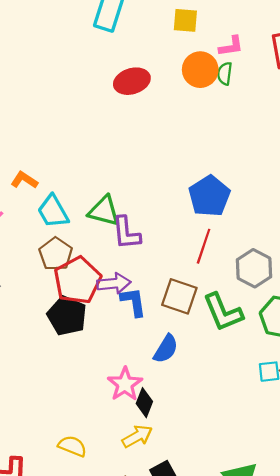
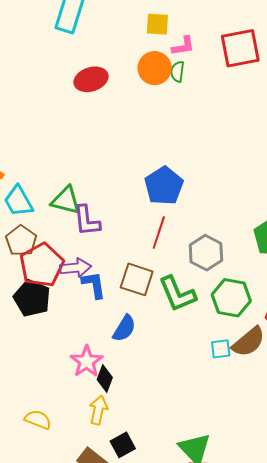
yellow square: (185, 20) -> (157, 24), moved
yellow arrow: (137, 436) -> (98, 410), turned -48

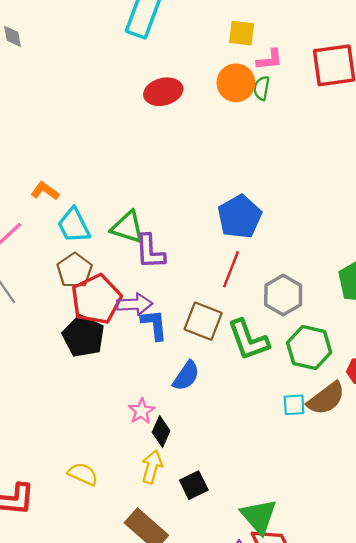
pink star: (87, 361) -> (141, 411), size x0.7
black square: (123, 445) -> (194, 485), moved

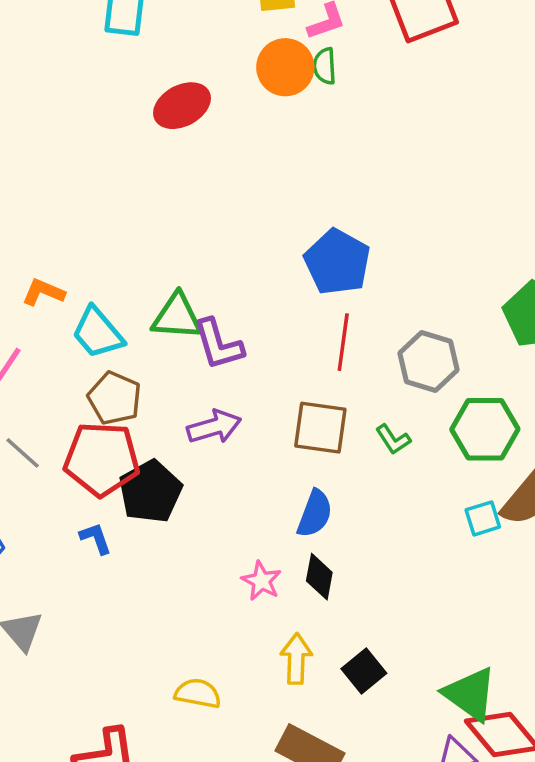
red pentagon: (96, 299) -> (102, 459), moved, turned -30
blue L-shape: (154, 325) -> (96, 538), moved, size x0.7
black pentagon: (83, 336) -> (150, 491), turned 30
green L-shape: (248, 340) -> (393, 439), size x0.5
black diamond: (161, 432) -> (319, 577), moved

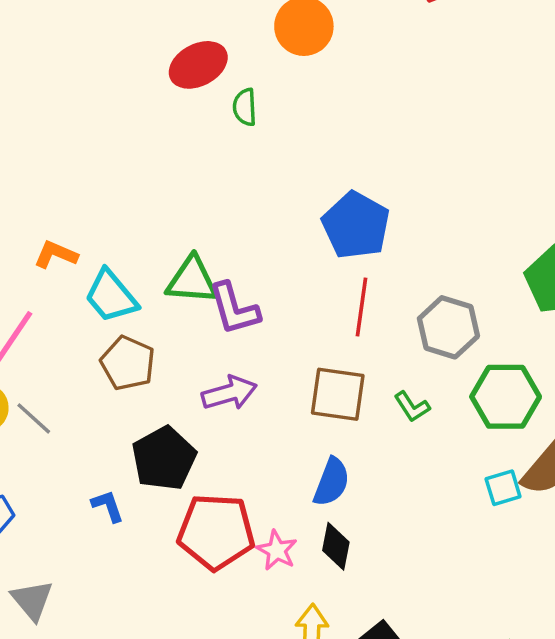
green semicircle: (325, 66) -> (245, 107), moved
red pentagon: (102, 459) -> (216, 532), moved

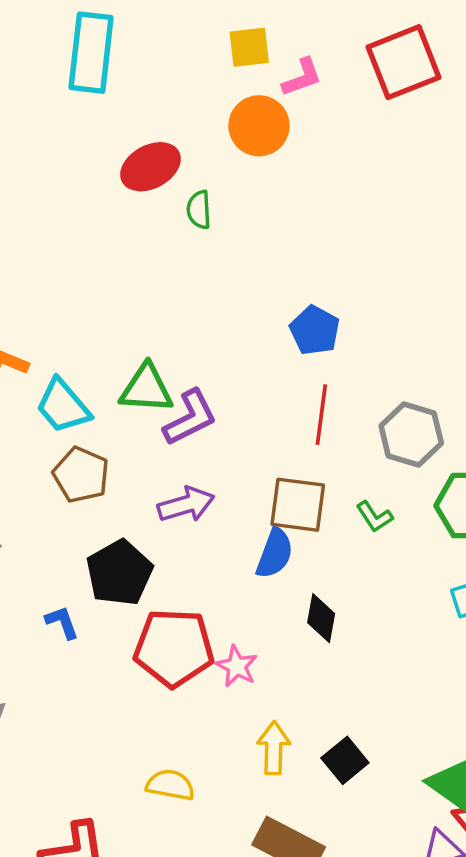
blue pentagon: (356, 225) -> (315, 330), size x0.7
purple L-shape: (234, 309) -> (190, 418), turned -100
blue semicircle: (331, 482) -> (275, 553), moved
black diamond: (336, 546) -> (321, 618), moved

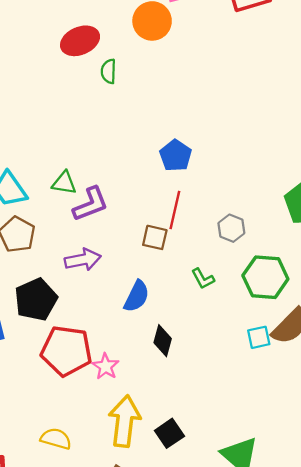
green triangle: (146, 389) -> (64, 183), size x0.7
gray hexagon: (411, 434) -> (231, 228), size x0.7
brown square: (298, 505) -> (155, 237), moved, size x0.7
yellow arrow: (274, 748) -> (124, 421), size x1.5

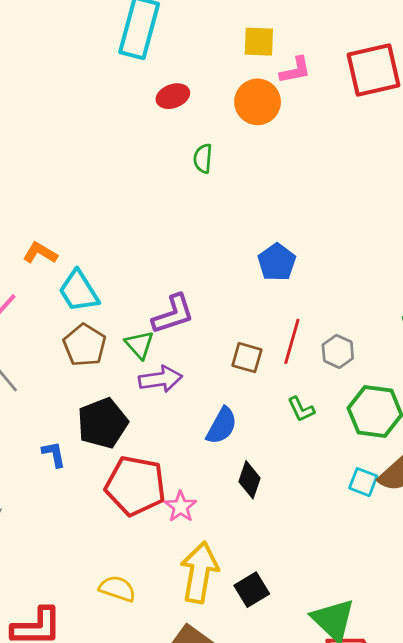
red ellipse: (80, 41) -> (173, 96), moved, size x0.7
green triangle: (64, 183) -> (139, 345), moved, turned 36
red line: (175, 210) -> (292, 341), moved
cyan square: (259, 337) -> (363, 482), turned 30

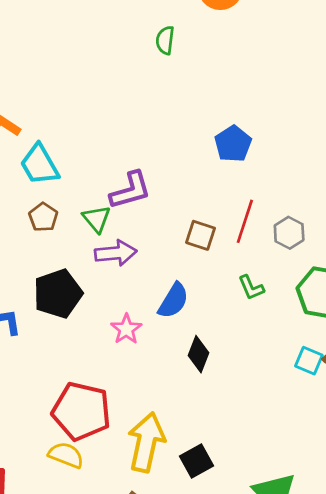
brown pentagon: (85, 345) -> (43, 217), size x0.7
red pentagon: (135, 486) -> (81, 411), moved
pink star: (181, 507) -> (126, 329), moved

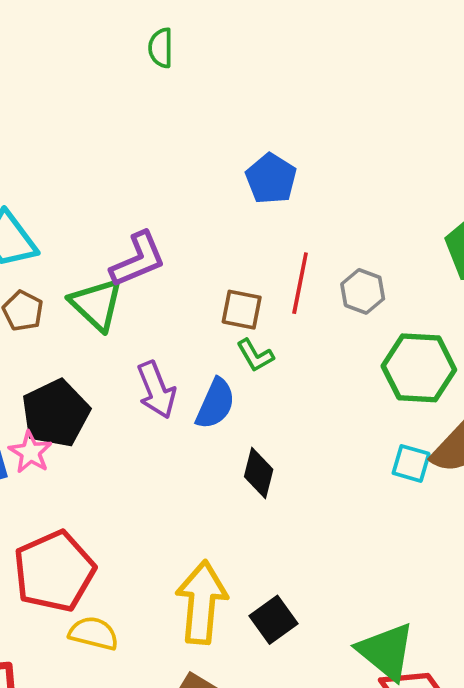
green triangle: (97, 219) -> (96, 304), size x1.4
purple arrow: (116, 253) -> (156, 390), moved, turned 81
green L-shape: (251, 288) -> (255, 355), moved
pink star: (126, 329) -> (30, 452), moved
red pentagon: (81, 411) -> (54, 571), moved, turned -30

